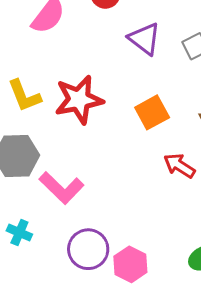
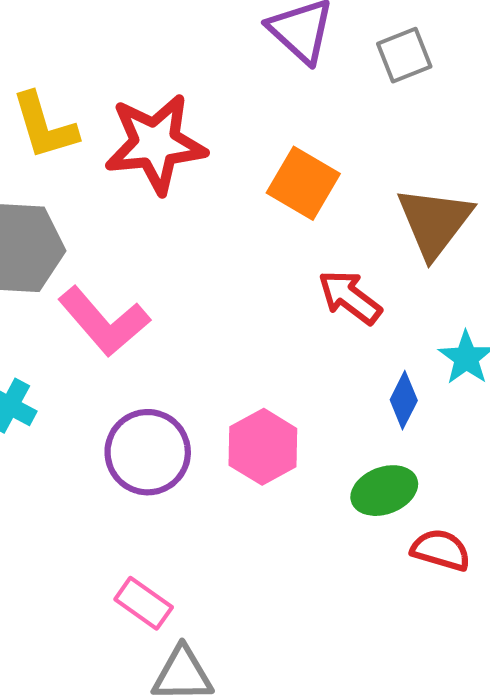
orange square: (152, 112) -> (303, 183), turned -36
pink hexagon: (130, 264) -> (263, 447), moved

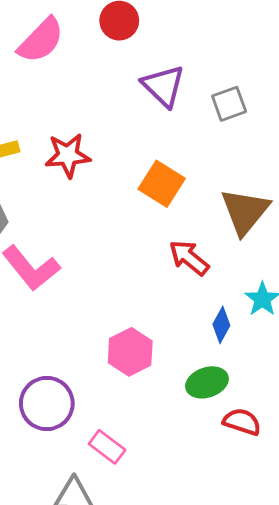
red star: (155, 144) -> (68, 155), size x0.7
purple circle: (148, 452) -> (47, 404), moved
pink rectangle: (144, 603) -> (107, 447), moved

